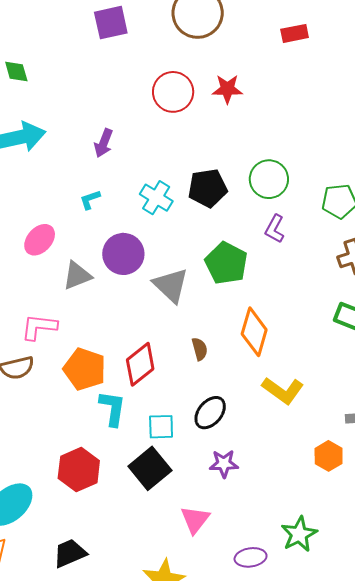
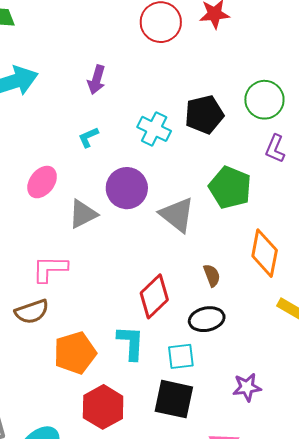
orange pentagon: (85, 369) -> (75, 353), moved, turned -30
black ellipse: (210, 413) -> (207, 319), moved, turned 44
black square: (150, 468) -> (174, 399), turned -33

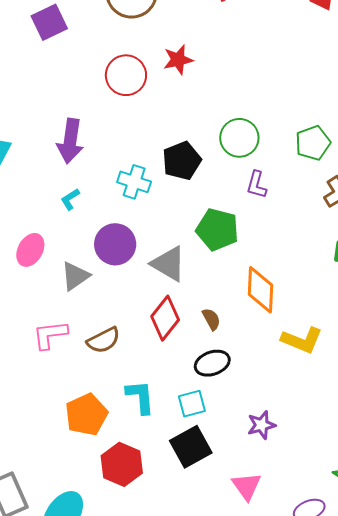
purple arrow: (96, 80) -> (70, 141), size x1.5
red diamond: (154, 296) -> (165, 318), moved
brown semicircle: (32, 312) -> (103, 340), moved
black square: (174, 399) -> (191, 447), turned -33

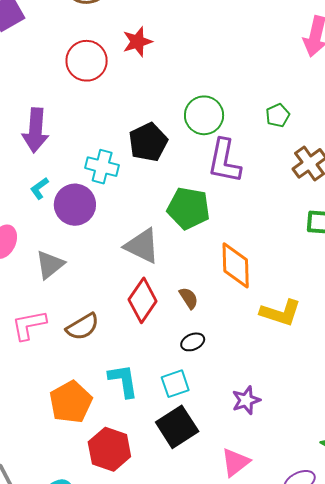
green pentagon: (313, 143) -> (278, 115), size x0.7
purple L-shape: (257, 185) -> (224, 161), size x1.6
purple circle: (115, 244) -> (75, 205), moved
black ellipse: (212, 363) -> (193, 342), size x0.7
pink triangle: (246, 486) -> (235, 462), turned 32

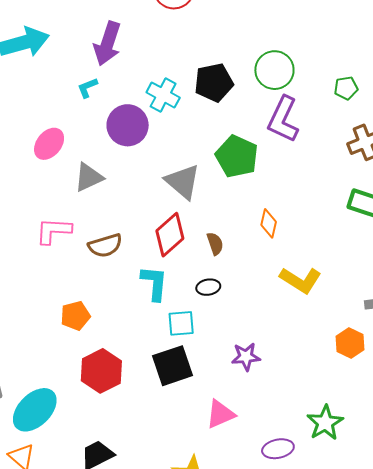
cyan L-shape: (39, 188) -> (87, 88), moved
orange diamond: (236, 265) -> (269, 223), size x0.6
cyan L-shape: (123, 381) -> (154, 283), moved
orange pentagon: (71, 402) -> (75, 316), size x0.7

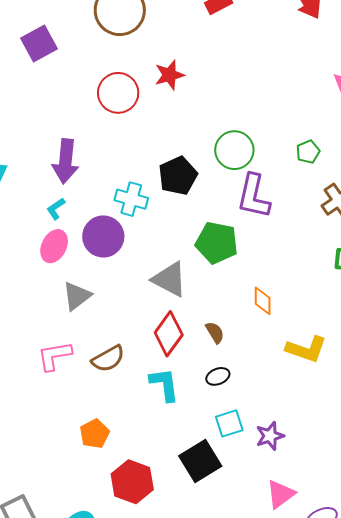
pink ellipse: (49, 144) -> (54, 246), moved
cyan square: (181, 323) -> (229, 423), moved
pink triangle: (220, 414) -> (281, 494), moved

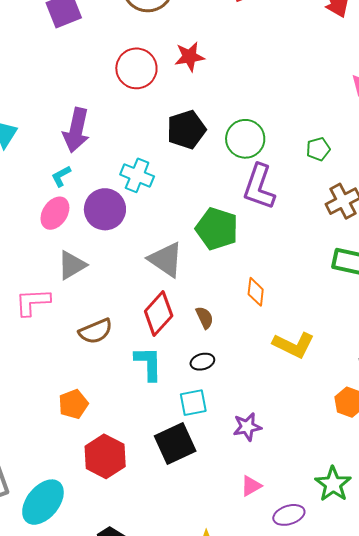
black pentagon: (178, 176) -> (186, 130), moved
pink L-shape: (54, 356) -> (33, 302), moved
cyan square: (229, 423) -> (193, 403), moved
pink triangle: (281, 494) -> (251, 486), size x0.7

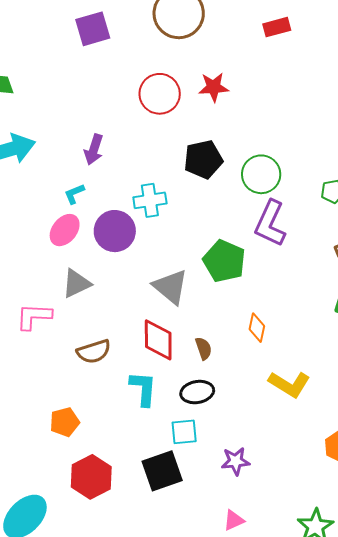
purple arrow: (76, 130) -> (94, 150), size x0.7
cyan cross: (137, 175) -> (150, 200), turned -36
red diamond: (159, 313) -> (158, 340), turned -48
black ellipse: (202, 362) -> (197, 392), size x1.4

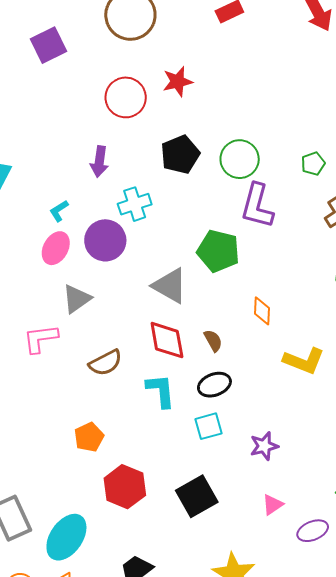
purple arrow: (94, 150) -> (99, 162), moved
black square: (162, 471) -> (197, 496), moved

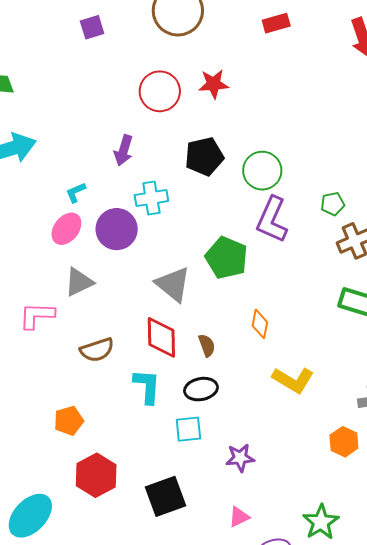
purple square: (48, 45) -> (92, 27), size x0.7
green pentagon: (313, 164) -> (333, 204), moved

